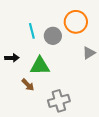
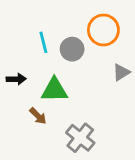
gray cross: (59, 101) -> (80, 138), turned -35

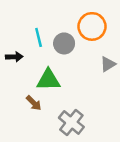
black arrow: (16, 79) -> (14, 57), moved

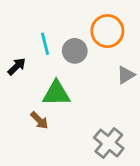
black arrow: (14, 57) -> (17, 66), turned -42
gray cross: (71, 122) -> (109, 143), moved

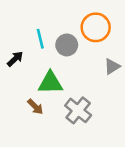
gray cross: (109, 143) -> (78, 110), moved

